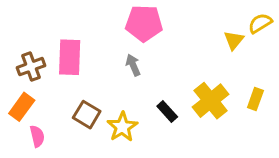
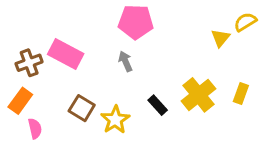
pink rectangle: (70, 57) -> (66, 54), turned -64

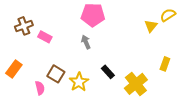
pink rectangle: (66, 54) -> (45, 37), size x0.6
brown cross: (29, 63) -> (24, 26), moved
yellow cross: (199, 95) -> (136, 84), moved
pink semicircle: (35, 128) -> (40, 88), moved

